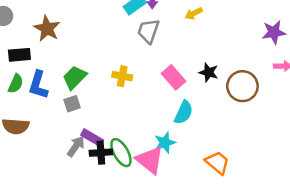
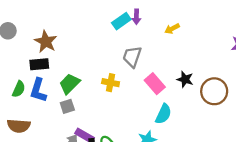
gray trapezoid: (148, 31) -> (132, 57), moved
black rectangle: (19, 55) -> (39, 64), moved

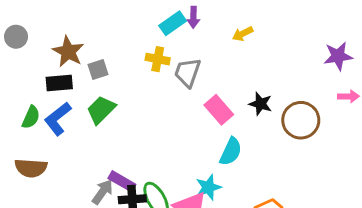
yellow cross: (111, 83) -> (158, 59), moved
blue L-shape: (38, 90) -> (58, 119), turned 35
gray square: (67, 106) -> (98, 70), moved

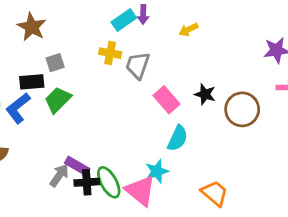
brown star: (68, 52) -> (32, 27), moved
black rectangle: (59, 83) -> (32, 82), moved

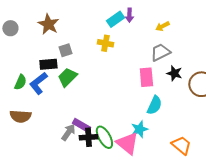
gray trapezoid: (138, 65) -> (160, 52), moved, turned 45
pink rectangle: (166, 100) -> (146, 77), turned 36

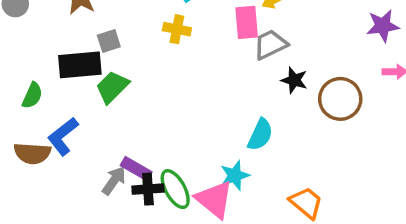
black rectangle: (48, 64) -> (80, 65), size x1.4
pink rectangle: (146, 77) -> (247, 22), moved
blue L-shape: (38, 83) -> (63, 136), moved

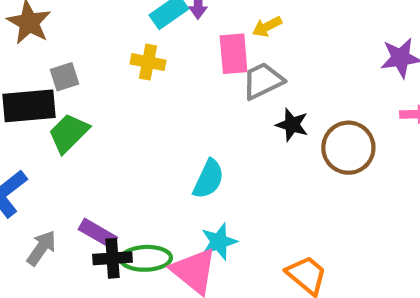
cyan semicircle: (260, 135) -> (209, 179), moved
gray arrow: (114, 181) -> (41, 248), moved
green ellipse: (175, 189) -> (146, 258), turned -63

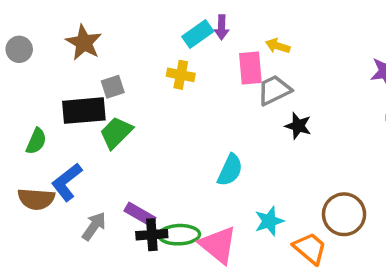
yellow arrow: (267, 27) -> (278, 46), turned 45
brown circle: (348, 148) -> (344, 214), moved
cyan star: (219, 242) -> (269, 221), moved

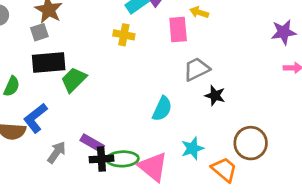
gray square: (113, 87) -> (39, 32), moved
gray trapezoid: (274, 90) -> (196, 69), moved
black star: (298, 126) -> (215, 96), moved

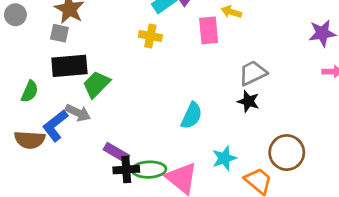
gray square: (39, 32) -> (59, 33), turned 30
gray trapezoid: (196, 69) -> (253, 73), moved
gray arrow: (57, 152) -> (78, 113), moved, turned 80

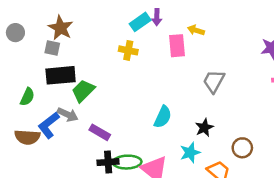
gray trapezoid: (253, 73) -> (214, 81), turned -35
black star: (248, 101) -> (204, 128), moved, turned 30
purple rectangle: (116, 153) -> (100, 132), moved
brown circle: (287, 153) -> (242, 148), size x0.7

